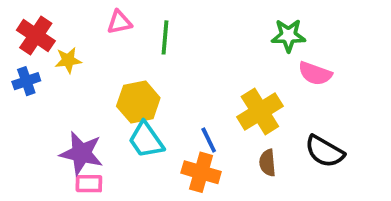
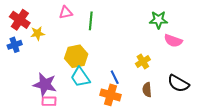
yellow cross: (260, 111) -> (143, 62), size x0.6

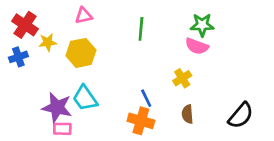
green line: (91, 21) -> (141, 29), moved
pink semicircle: (173, 41) -> (197, 46), moved
yellow hexagon: (76, 56) -> (81, 53), moved
cyan trapezoid: (80, 77) -> (85, 98), moved
black semicircle: (178, 83) -> (241, 115), moved, turned -80

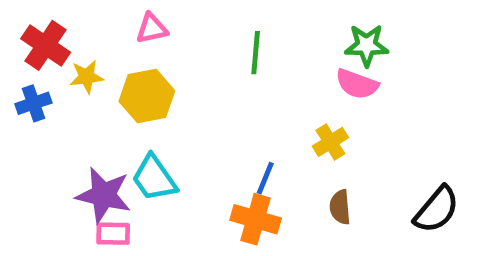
blue line: (146, 98) -> (265, 178), turned 48

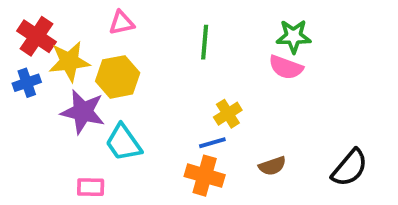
yellow star: (87, 77) -> (69, 61), size x1.5
yellow cross: (330, 142) -> (228, 114), moved
blue line: (265, 178) -> (212, 143), turned 52
purple star: (103, 195) -> (83, 112), moved
brown semicircle: (340, 207) -> (272, 166), turned -104

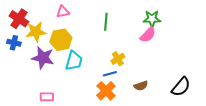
pink semicircle: (286, 67) -> (148, 35), turned -66
blue cross: (27, 83) -> (14, 43), turned 32
cyan trapezoid: (123, 143) -> (74, 61), moved, turned -130
orange cross: (205, 176) -> (106, 91), turned 30

